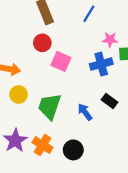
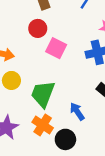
blue arrow: (85, 112) -> (77, 111), moved
orange cross: (43, 145) -> (43, 125), moved

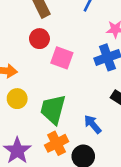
orange cross: (43, 125) -> (57, 143), turned 36

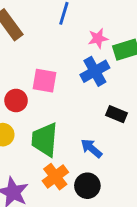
red circle: (39, 39) -> (16, 101), moved

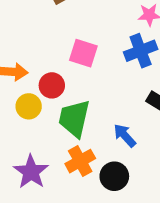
red circle: (16, 101) -> (52, 85), moved

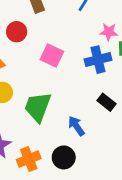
red circle: (52, 85) -> (17, 32), moved
orange cross: (80, 161) -> (29, 159), moved

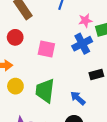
black rectangle: (106, 102) -> (96, 75), turned -40

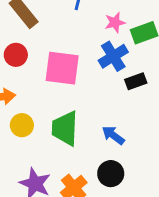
pink square: (46, 49) -> (62, 68), size x1.4
black rectangle: (96, 75) -> (136, 81), moved

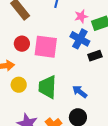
red circle: (16, 55) -> (22, 44), moved
blue cross: (113, 56) -> (80, 39), turned -30

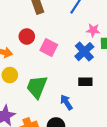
pink square: (46, 47) -> (49, 47), size x0.7
black rectangle: (95, 56) -> (85, 82), moved

